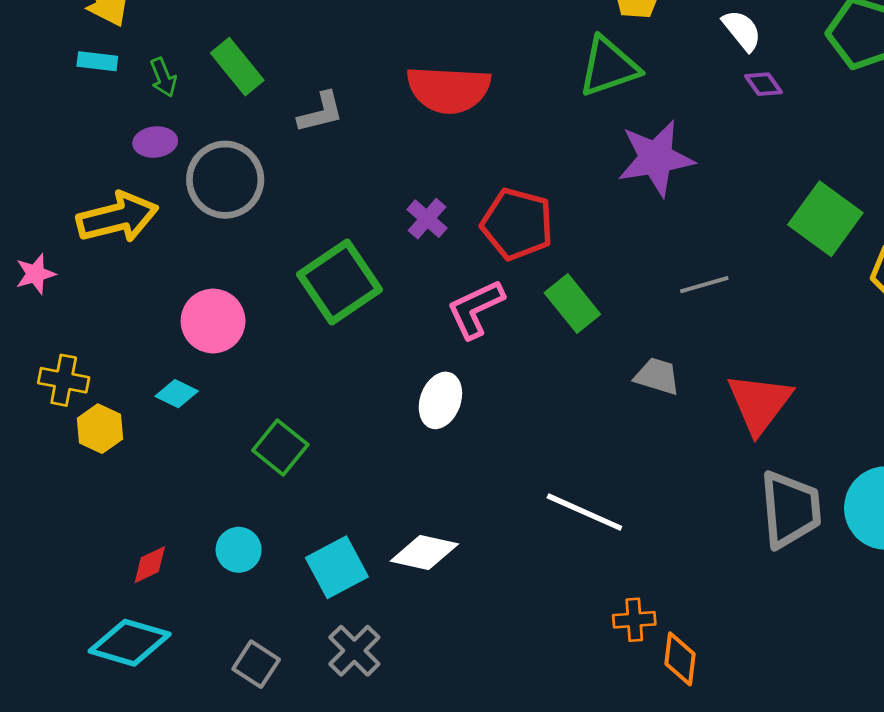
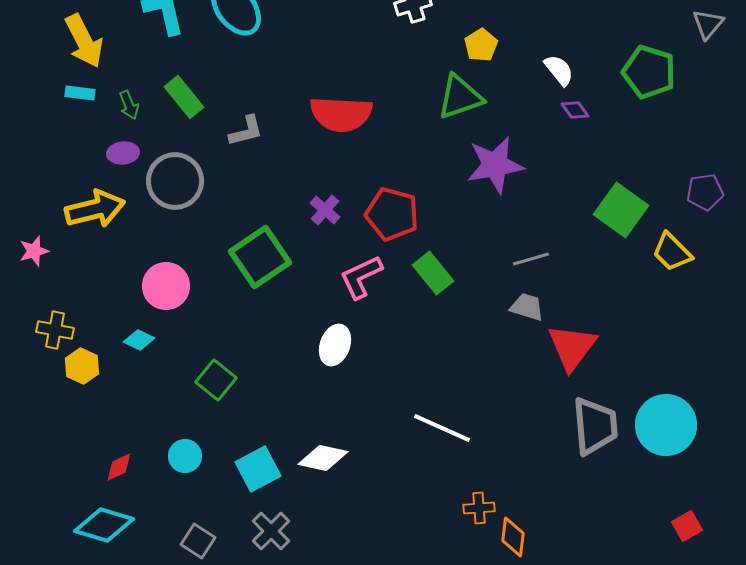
gray trapezoid: (657, 376) -> (527, 307), moved

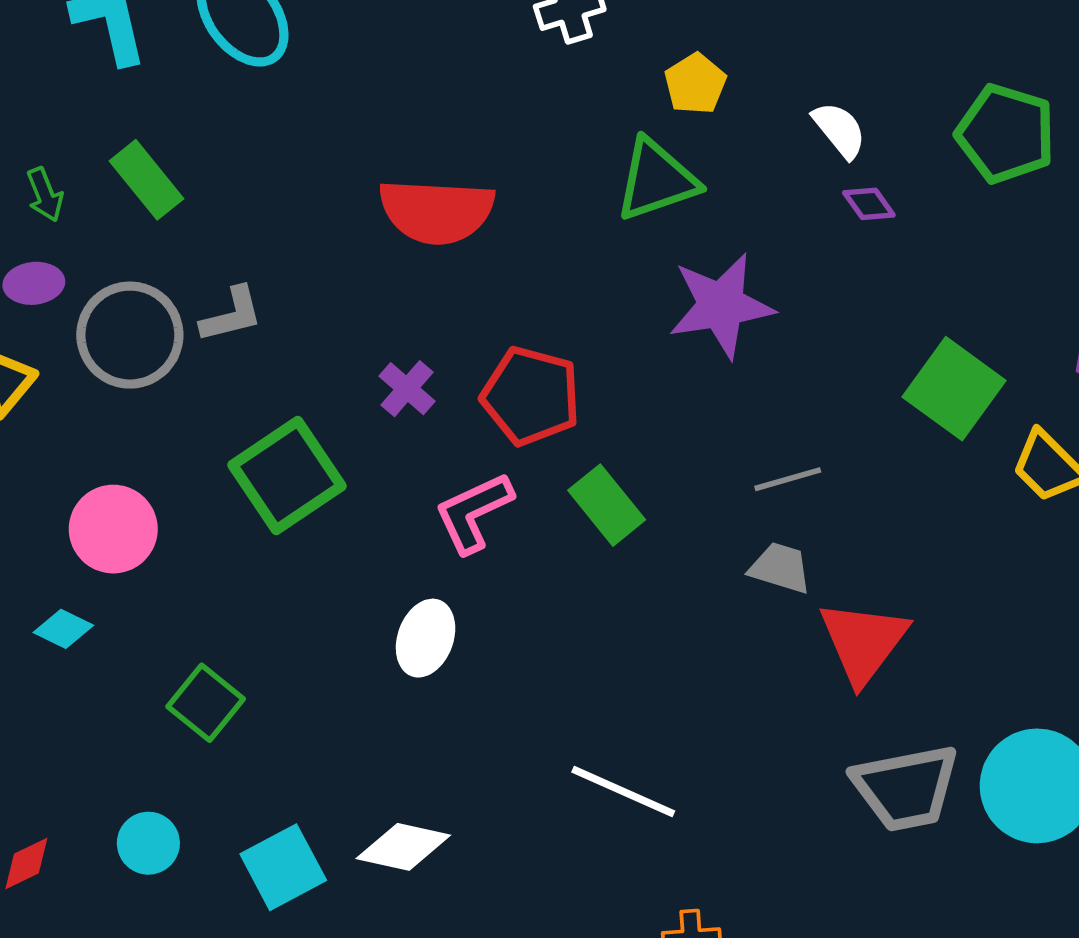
gray L-shape: (246, 131) -> (232, 315), moved
gray trapezoid: (595, 426) -> (906, 788), turned 84

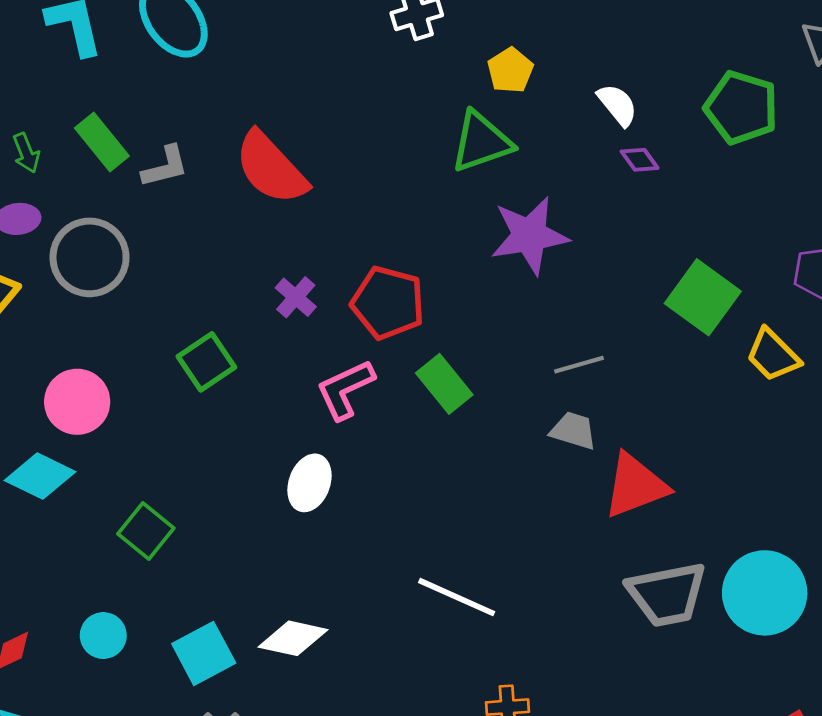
red semicircle: (437, 211) -> (271, 168), moved, turned 44
gray L-shape: (232, 315) -> (165, 167), moved
green square: (287, 475) -> (206, 362), size x0.7
cyan diamond: (63, 629) -> (40, 476), size x1.6
red triangle: (863, 642) -> (635, 486), turned 32

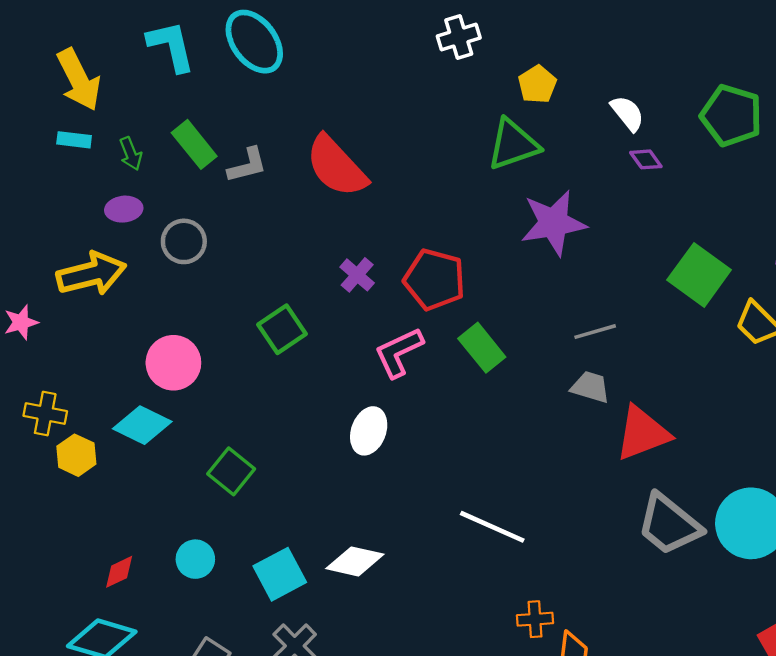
gray circle: (90, 257) -> (184, 241), size x0.7
gray trapezoid: (667, 594) -> (669, 524), turned 50

